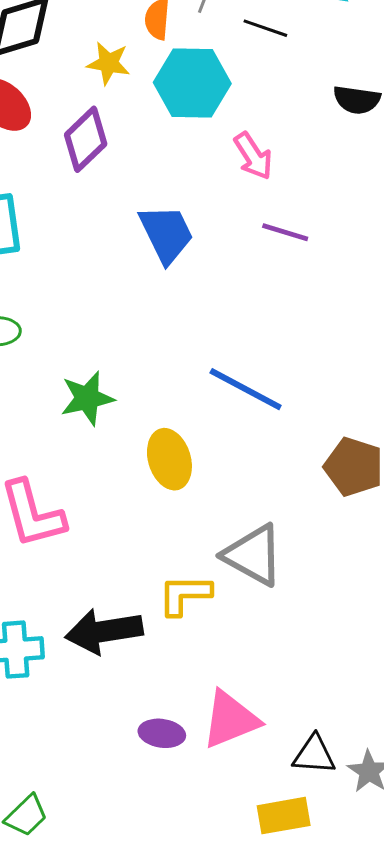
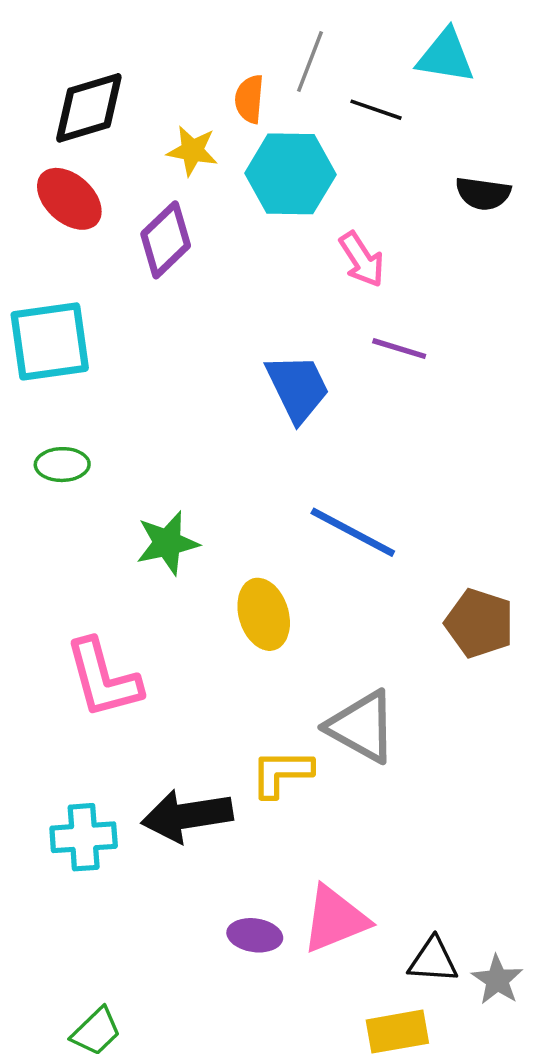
blue trapezoid: (166, 234) -> (298, 388), moved

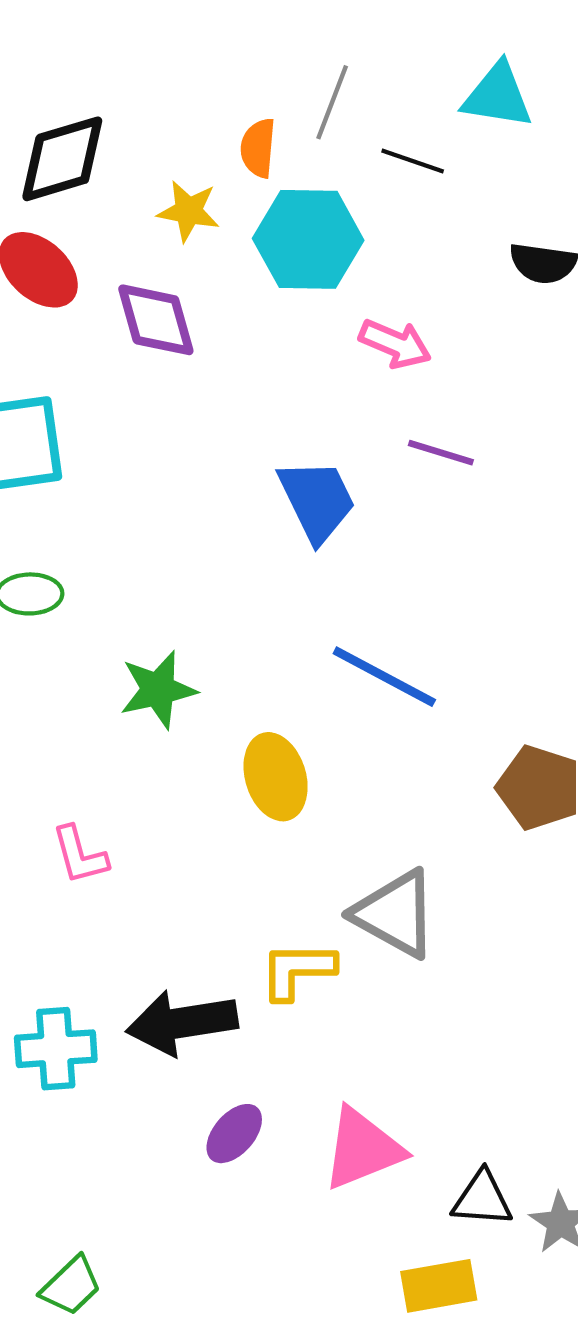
purple diamond: (166, 240) -> (156, 320), turned -62
pink arrow: (362, 259) -> (395, 344), turned -34
pink L-shape: (103, 679) -> (80, 855), size x0.6
purple ellipse: (255, 935) -> (234, 1134), moved, turned -57

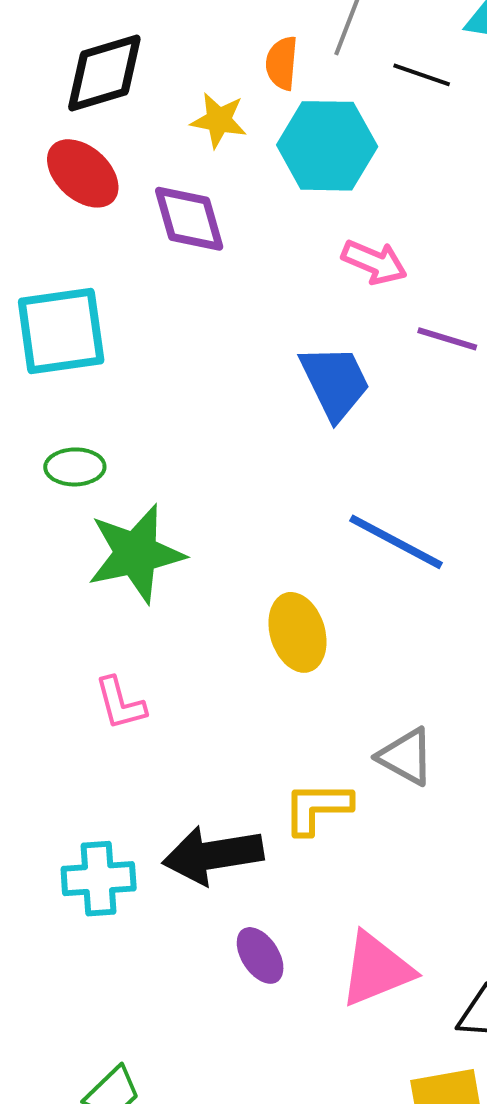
pink arrow: (395, 344) -> (374, 262), moved
green star: (158, 690) -> (136, 554), moved, size x1.4
gray triangle: (395, 914) -> (406, 757), size x0.7
purple ellipse: (234, 1134) -> (260, 955), turned -74

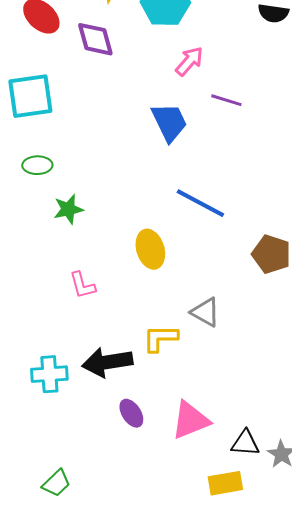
pink arrow: (374, 262) -> (189, 61), turned -72
green star: (136, 554) -> (68, 209), size x0.6
pink L-shape: (120, 703) -> (82, 285), moved

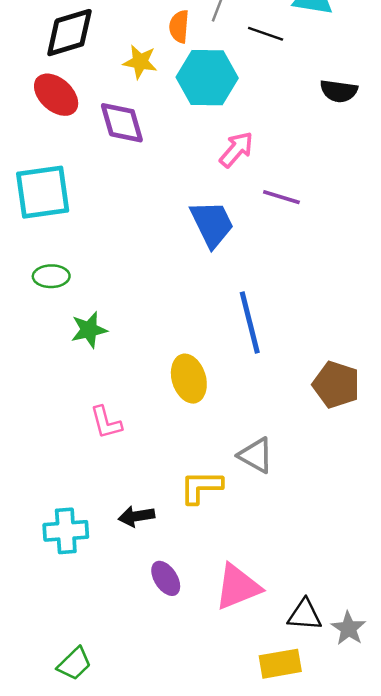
blue line: (200, 203) -> (250, 323), turned 48
black arrow: (107, 362) -> (136, 516), size x0.6

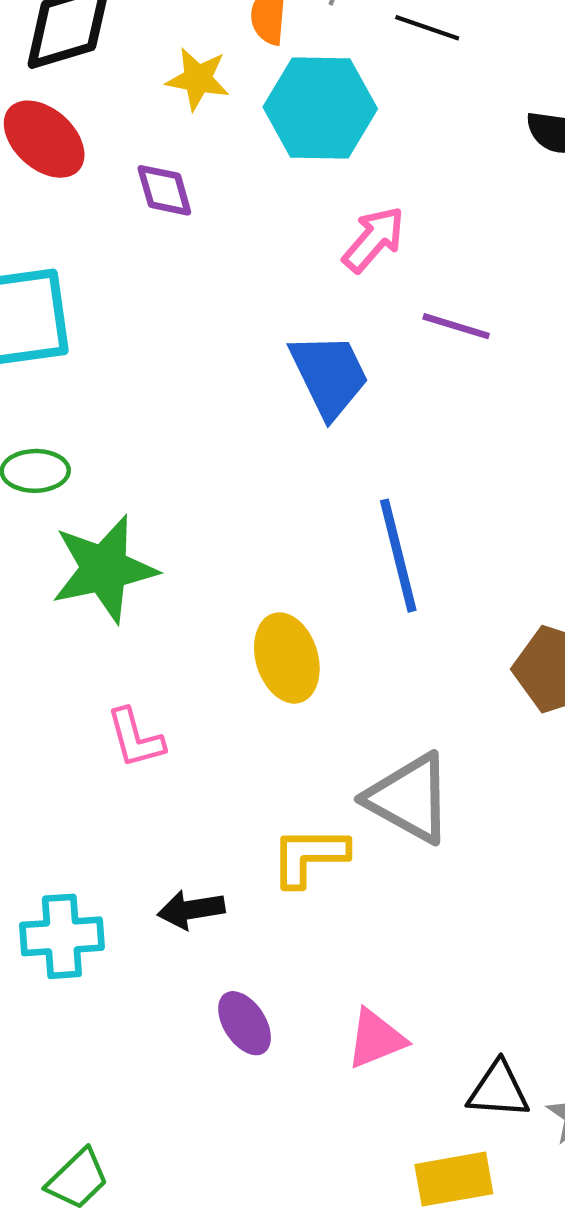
purple diamond: (122, 123) -> (164, 190), size x0.7
green star: (89, 330) -> (104, 569), size x1.6
gray triangle: (256, 455) -> (409, 798), size x1.4
pink triangle: (238, 587) -> (376, 1039), size x0.7

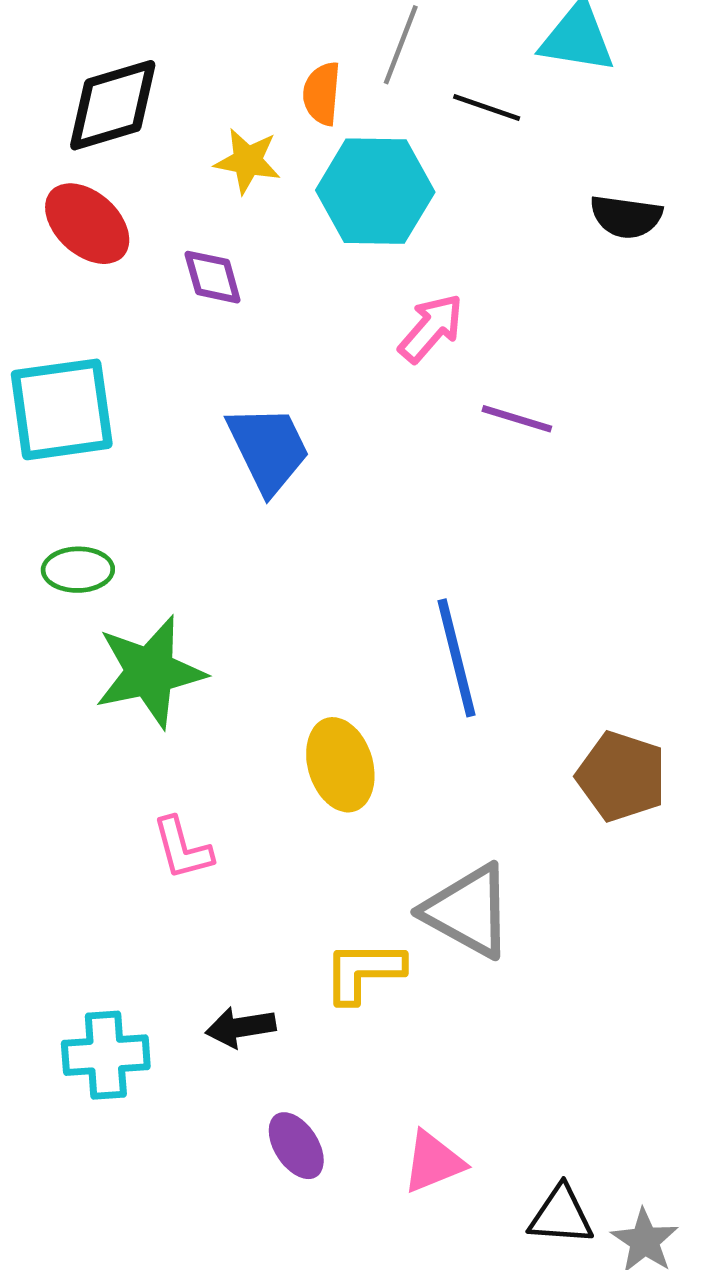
blue trapezoid: (329, 375) -> (268, 449), moved

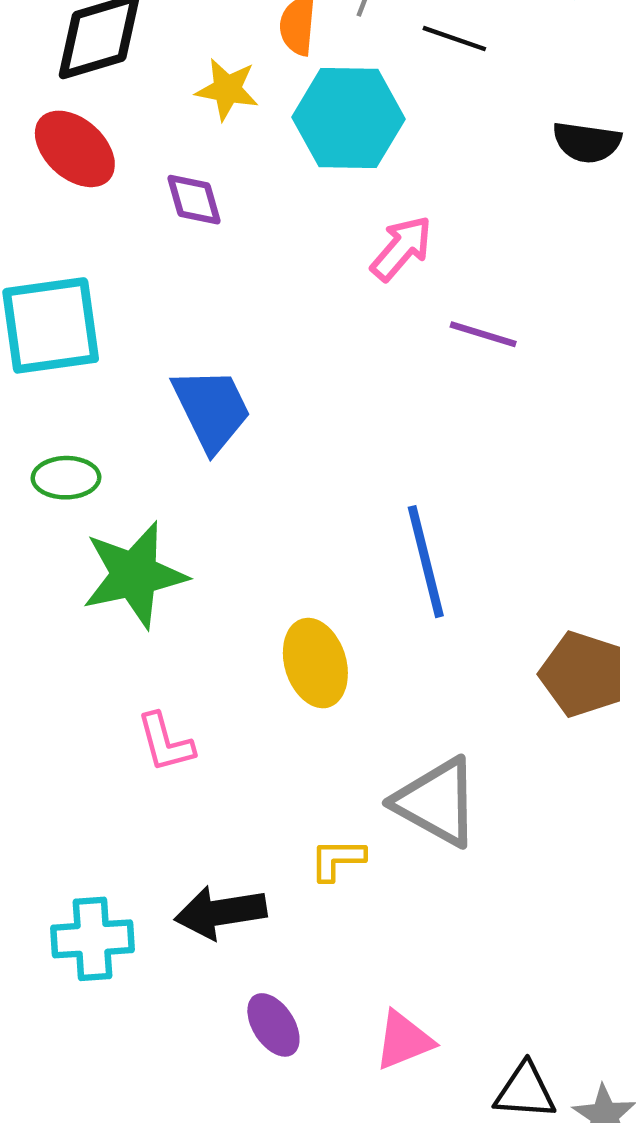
blue trapezoid: (268, 449) -> (212, 409), moved
yellow L-shape: (364, 971) -> (337, 859), size x0.7
black arrow: (240, 1027) -> (220, 912), size x1.4

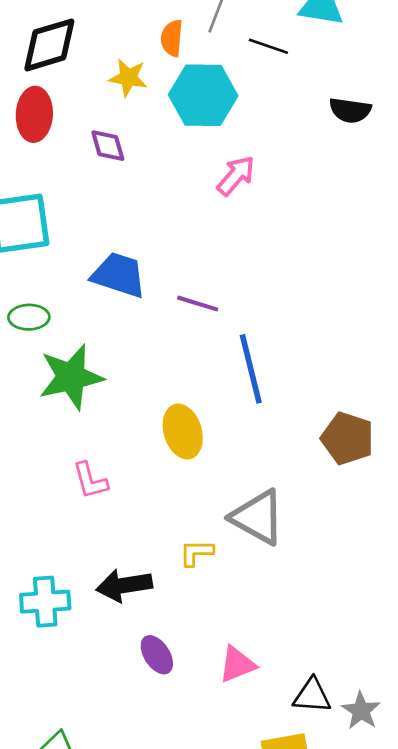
red ellipse: (75, 149) -> (34, 114), turned 51
purple line: (483, 334) -> (198, 304), moved
blue trapezoid: (212, 409) -> (119, 275), turned -46

